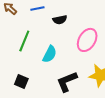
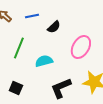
black semicircle: (60, 20) -> (54, 27), turned -32
cyan semicircle: (50, 54) -> (44, 61), turned -132

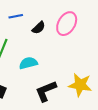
pink ellipse: (81, 47) -> (67, 24), moved

